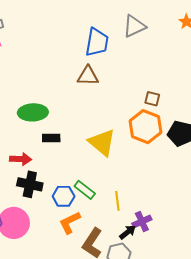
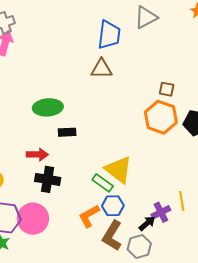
yellow triangle: (102, 142) -> (118, 170), moved
blue hexagon: (64, 196) -> (113, 206), moved
yellow line: (117, 201) -> (182, 201), moved

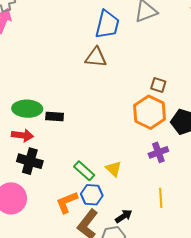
green ellipse: (48, 107) -> (27, 109), moved
yellow triangle: (118, 170) -> (114, 169), moved, size x0.6
purple cross: (161, 212) -> (158, 152), moved

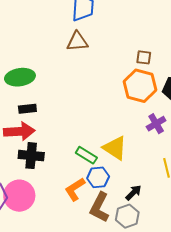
green ellipse: (27, 109) -> (20, 77), moved
black rectangle: (55, 116) -> (27, 109), moved
red arrow: (22, 135) -> (19, 131), size x1.4
yellow triangle: (114, 169) -> (115, 148), size x1.5

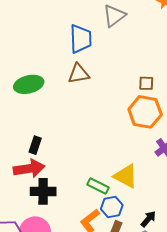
green ellipse: (20, 77) -> (29, 84), moved
black rectangle: (27, 109) -> (35, 145), turned -60

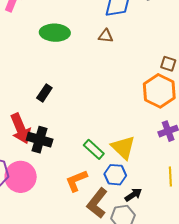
brown triangle: (79, 74) -> (106, 36), size x0.7
red arrow: (29, 169) -> (21, 129), moved, turned 60
blue hexagon: (112, 207) -> (115, 175), moved

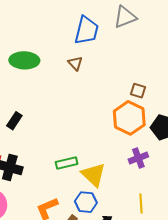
brown triangle: (106, 36) -> (75, 63), turned 42
green rectangle: (94, 149) -> (67, 163), moved, turned -55

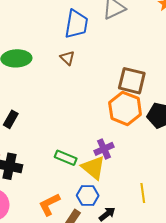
brown square: (138, 91) -> (132, 81), size x1.8
purple cross: (138, 158) -> (104, 149), moved
green rectangle: (67, 163) -> (66, 158), turned 40

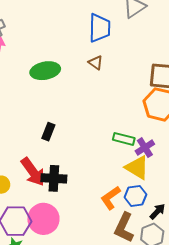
green rectangle: (66, 158) -> (124, 139), moved
orange L-shape: (49, 204) -> (111, 198), moved

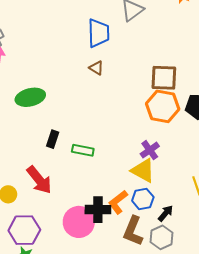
green ellipse: (45, 71) -> (30, 97), moved
green rectangle: (124, 139) -> (83, 150), moved
black cross: (54, 178) -> (98, 210), moved
pink circle: (43, 219) -> (79, 222), moved

